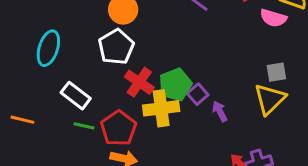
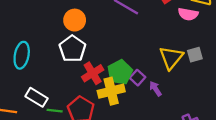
red cross: (139, 82) -> (93, 73), turned 30
white rectangle: (76, 96) -> (37, 97), moved
yellow triangle: (270, 99) -> (171, 58), moved

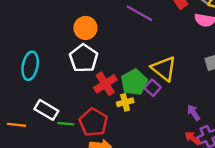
yellow triangle: (171, 58) -> (164, 69), moved, turned -30
purple arrow: (155, 89) -> (193, 113), moved
yellow cross: (111, 91) -> (125, 102), size x0.6

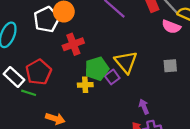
white pentagon: (84, 58) -> (47, 19), moved
red cross: (105, 84) -> (73, 44), moved
red pentagon: (93, 122) -> (39, 72), moved

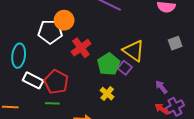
white pentagon: (47, 19) -> (50, 32), turned -30
white rectangle: (14, 77) -> (33, 80), moved
yellow cross: (85, 85) -> (107, 94), moved, turned -32

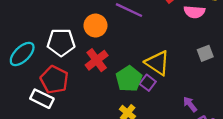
orange circle: (64, 20) -> (95, 26), moved
cyan ellipse: (19, 56) -> (22, 54), moved, turned 40
red pentagon: (56, 82) -> (54, 80), moved

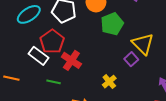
red cross: (97, 60) -> (71, 60), moved, turned -30
green pentagon: (129, 79) -> (112, 24), moved

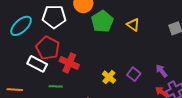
yellow triangle: (143, 44) -> (133, 25), moved, size x0.6
purple square: (131, 59) -> (134, 74), moved

